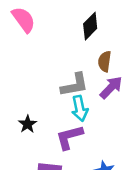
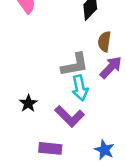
purple L-shape: (69, 137) -> (70, 116), turned -120

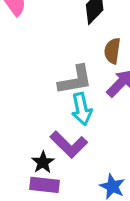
black star: (28, 103) -> (43, 162), moved

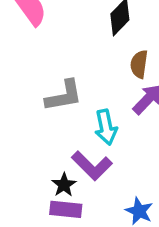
gray L-shape: (75, 80) -> (64, 96), moved

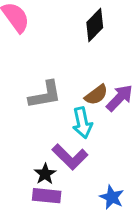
brown semicircle: (139, 64) -> (96, 95), moved, turned -135

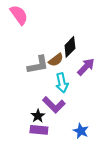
black diamond: (95, 25) -> (70, 47), moved
brown semicircle: (96, 95) -> (56, 60), moved

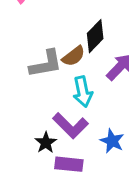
purple rectangle: (39, 130) -> (69, 164), moved
blue star: (81, 131) -> (112, 141), moved

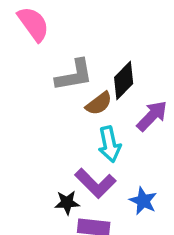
gray L-shape: (46, 64) -> (74, 75), moved
black star: (46, 143) -> (67, 203), turned 30

